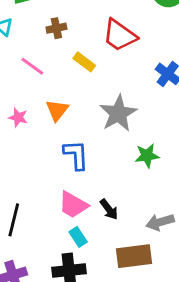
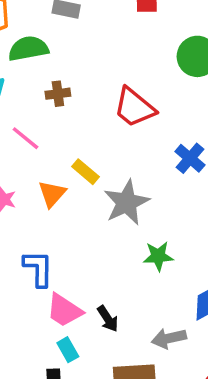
yellow rectangle: (84, 62) -> (86, 172), moved
blue L-shape: (76, 155) -> (38, 268), moved

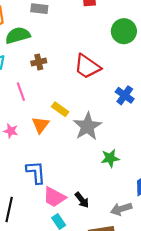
pink line: (26, 138) -> (21, 92), turned 36

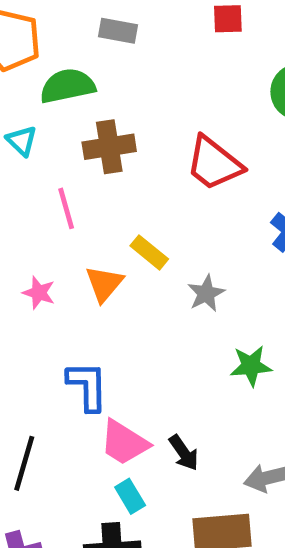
brown cross: (39, 62) -> (109, 147), size x1.5
gray star: (87, 126) -> (206, 293), size x0.6

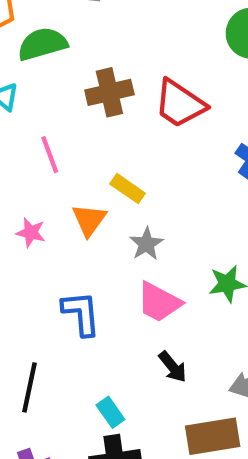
brown cross: (109, 147) -> (109, 92), moved
gray star: (206, 293) -> (146, 244), moved
pink trapezoid: (124, 443) -> (159, 302), moved
cyan rectangle: (130, 496) -> (110, 412), moved

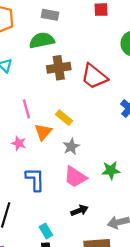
green semicircle: (42, 44) -> (42, 40), moved
pink line: (50, 155) -> (26, 109), moved
pink star: (31, 233) -> (19, 143), moved
black arrow: (173, 367) -> (79, 210), turned -77

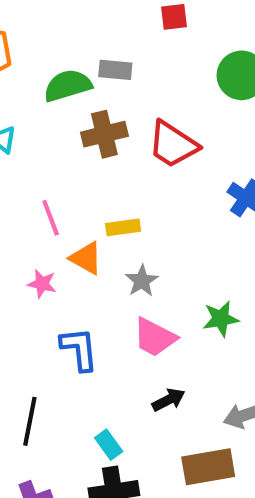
gray rectangle: (50, 15) -> (115, 70), moved
yellow rectangle: (64, 118) -> (123, 227), turned -42
orange triangle: (43, 132) -> (86, 258), turned -36

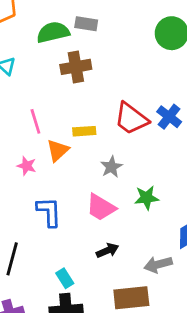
red trapezoid: (173, 144) -> (131, 119), moved
orange triangle: (86, 258) -> (58, 150), turned 45
gray star: (142, 281) -> (111, 167), moved

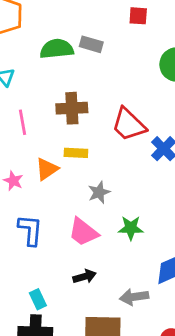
brown cross: (76, 67) -> (72, 108), moved
red trapezoid: (131, 119) -> (129, 125), moved
pink line: (35, 121) -> (23, 122), moved

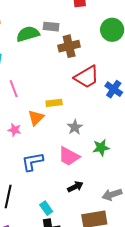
brown cross: (72, 108) -> (69, 46), moved
red trapezoid: (129, 125) -> (87, 77), turned -64
blue L-shape: (30, 230) -> (32, 162), turned -95

